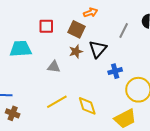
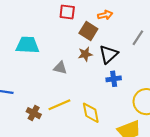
red square: (46, 26) -> (67, 12), moved
blue cross: (115, 71) -> (114, 79), moved
brown cross: (13, 113) -> (34, 113), moved

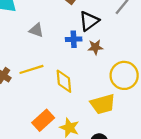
brown star: (85, 54) -> (95, 47), moved
blue cross: (114, 79) -> (74, 39), moved

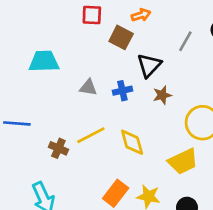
blue cross: (74, 39) -> (122, 91), moved

